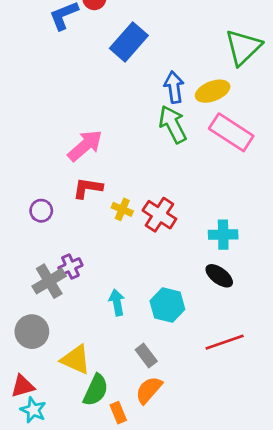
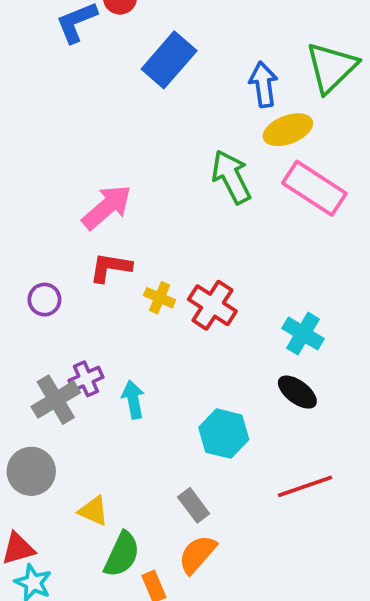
blue arrow: (174, 87) -> (263, 84), moved
cyan cross: (223, 235) -> (303, 334), turned 32
cyan arrow: (117, 302) -> (133, 400), moved
yellow triangle: (76, 359) -> (94, 511), size x0.7

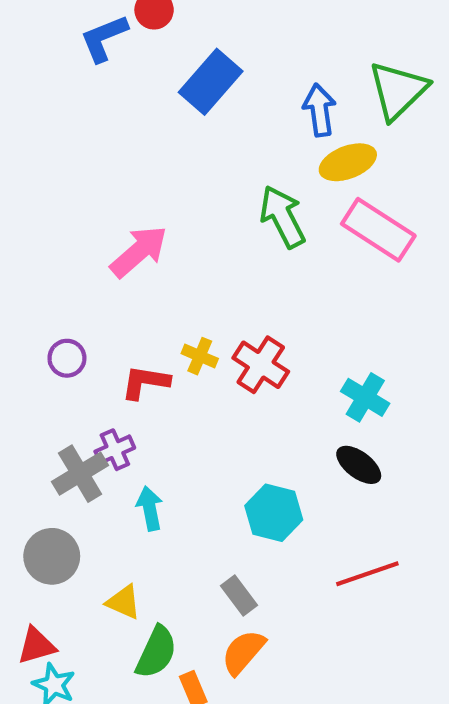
red L-shape: (111, 267) -> (145, 382), moved
cyan arrow: (133, 400) -> (150, 508), moved

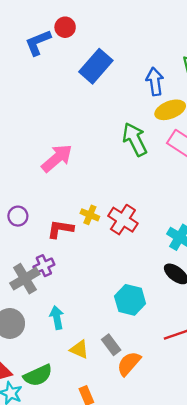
cyan arrow: (150, 508) -> (57, 318), moved
yellow triangle: (124, 602) -> (79, 349), moved
green semicircle: (156, 652) -> (38, 375), moved, turned 40
orange semicircle: (243, 652) -> (129, 364), moved

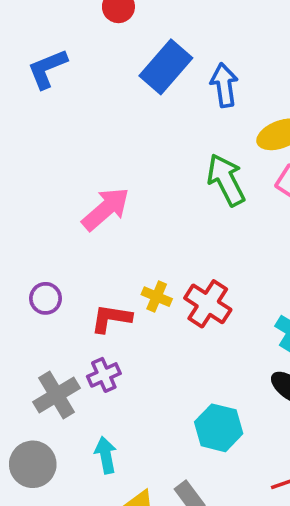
blue L-shape: (38, 43) -> (47, 69), moved
blue arrow: (155, 81) -> (224, 85), moved
purple cross: (44, 266) -> (104, 375), moved

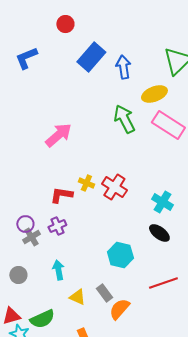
purple circle: (46, 298) -> (25, 224), moved
gray cross: (56, 395) -> (31, 237), size x0.7
gray circle: (33, 464) -> (18, 275), size x0.7

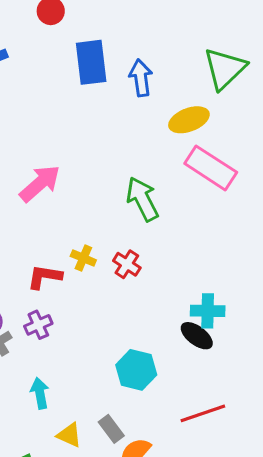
blue rectangle: (91, 57) -> (91, 62), turned -48
green arrow: (124, 119) -> (142, 199), moved
red cross: (114, 187) -> (127, 264), size x0.7
cyan cross: (162, 202) -> (208, 311), moved, turned -30

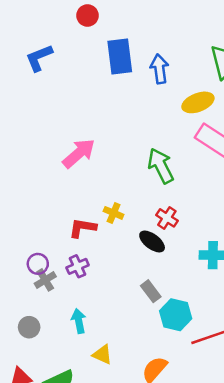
red cross: (127, 264) -> (167, 218), moved
black ellipse: (197, 336) -> (152, 241), moved
cyan hexagon: (136, 370) -> (176, 315), moved
gray rectangle: (111, 429) -> (151, 291), moved

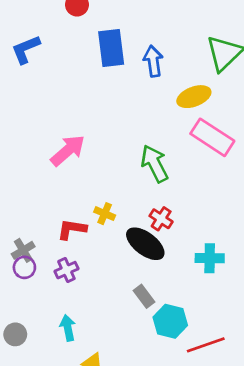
black ellipse: (152, 241) -> (145, 244), size x1.4
gray cross: (45, 280) -> (23, 250), moved

